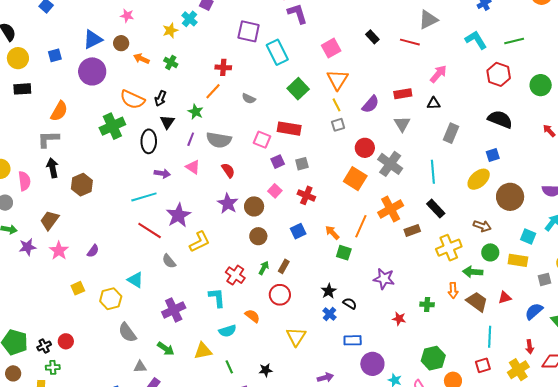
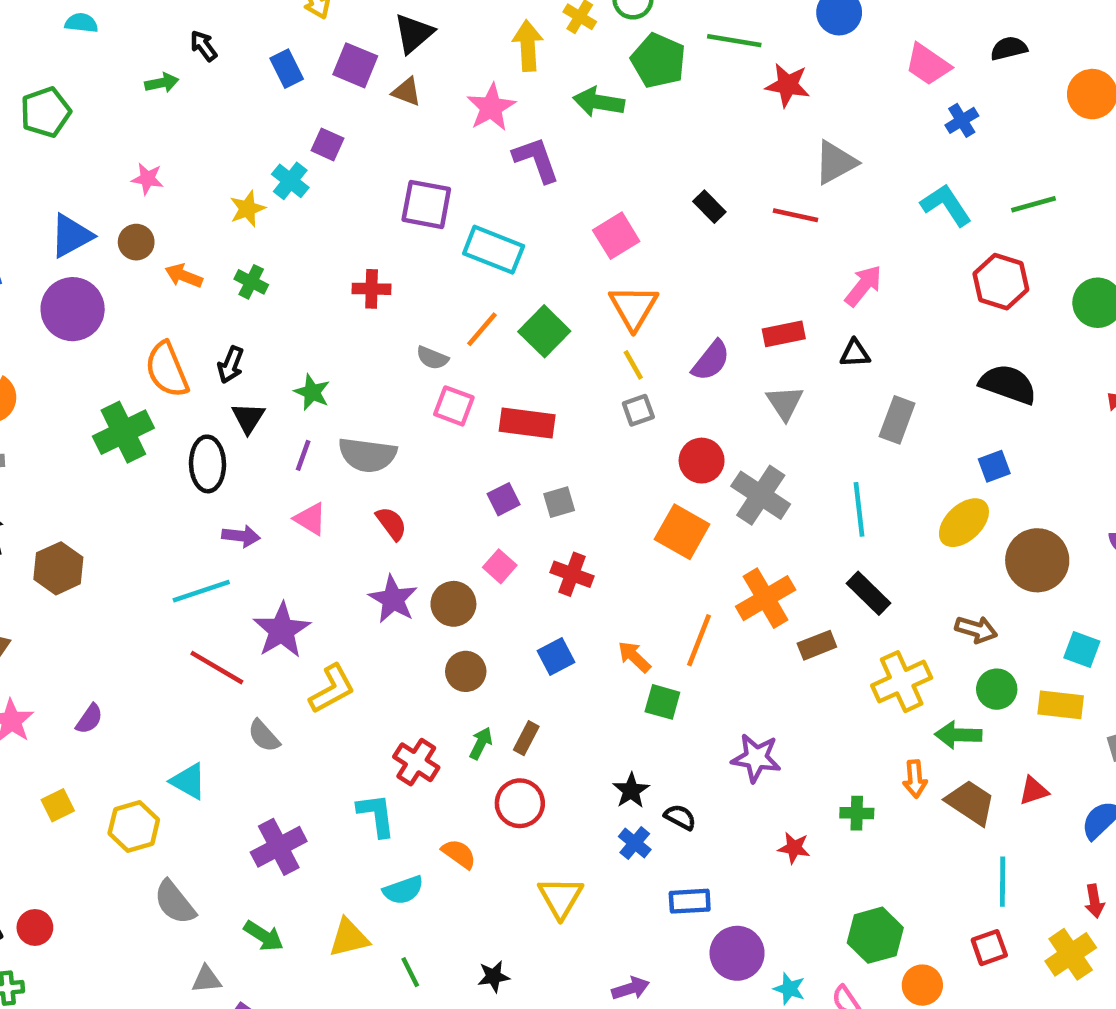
cyan rectangle: (277, 52) -> (494, 250), turned -40
orange line: (213, 91) -> (482, 329), moved
orange semicircle: (132, 99) -> (167, 370), turned 45
pink square: (262, 140) -> (454, 406), moved

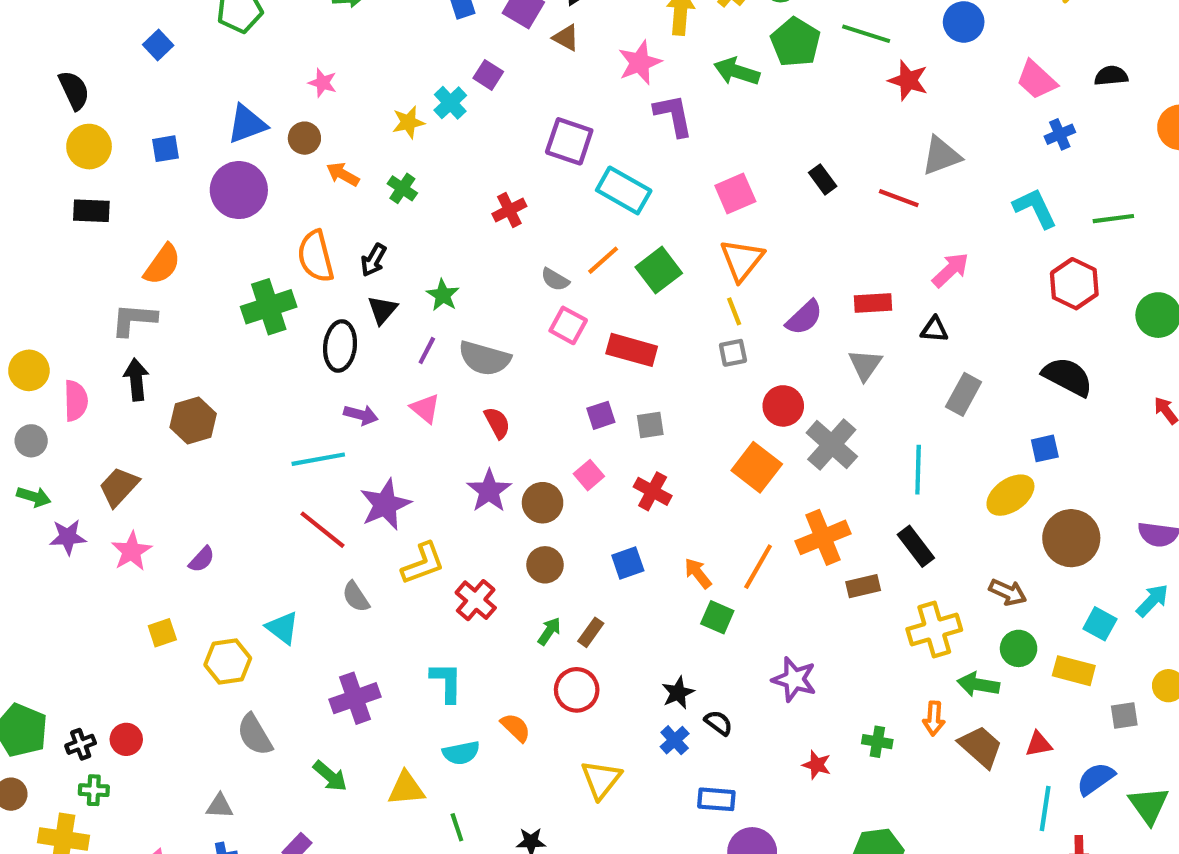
red cross: (372, 289) -> (509, 210), turned -36
red cross: (416, 762) -> (476, 600), moved
cyan line: (1003, 882) -> (1045, 808), moved
gray triangle: (206, 979) -> (220, 806), moved

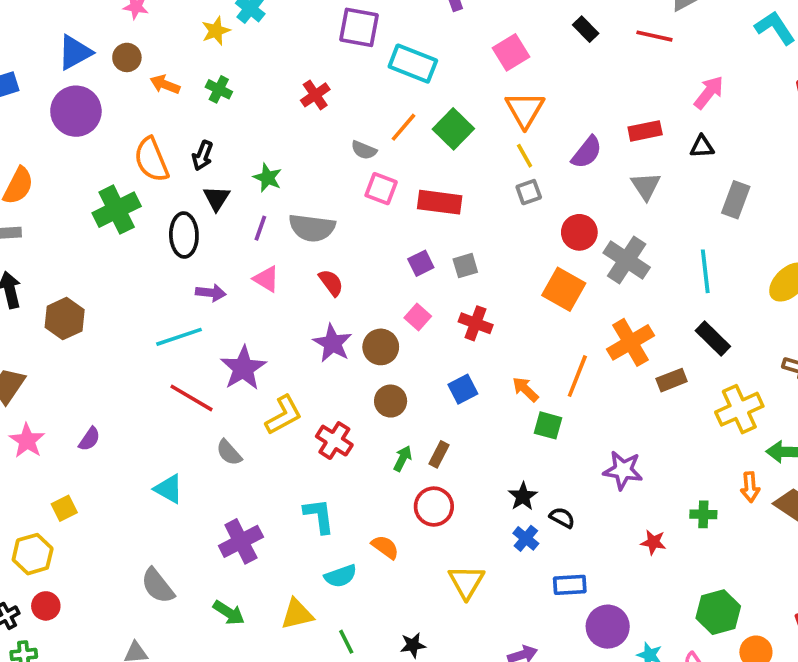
yellow hexagon: (228, 661) -> (33, 554), moved

